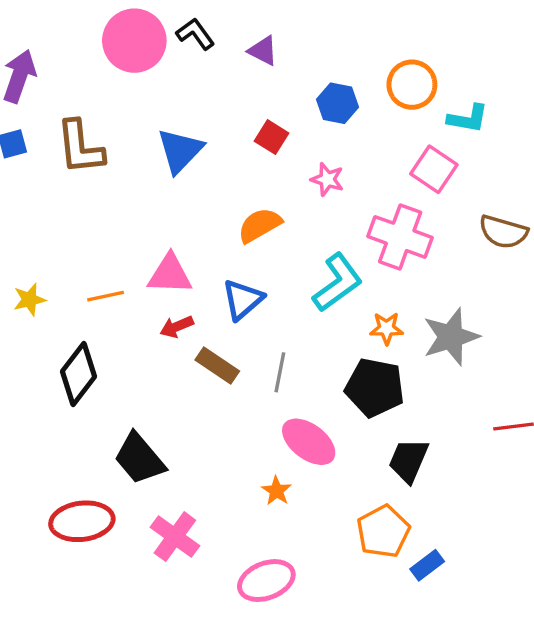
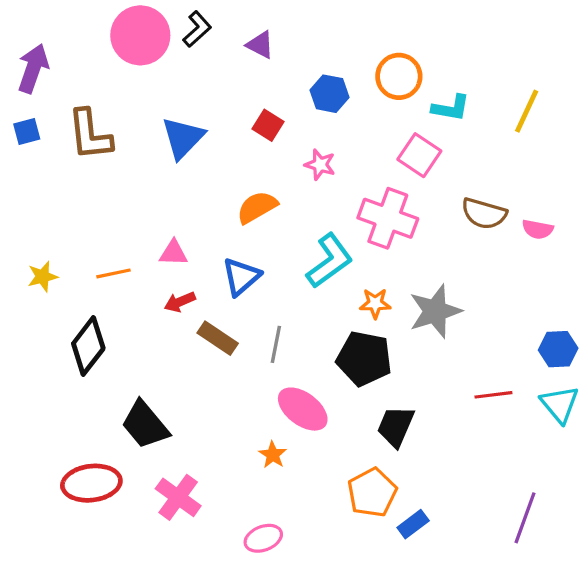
black L-shape: (195, 34) -> (197, 29), turned 84
pink triangle: (170, 274) -> (173, 253), size x0.7
pink ellipse: (266, 581) -> (263, 538), size x0.7

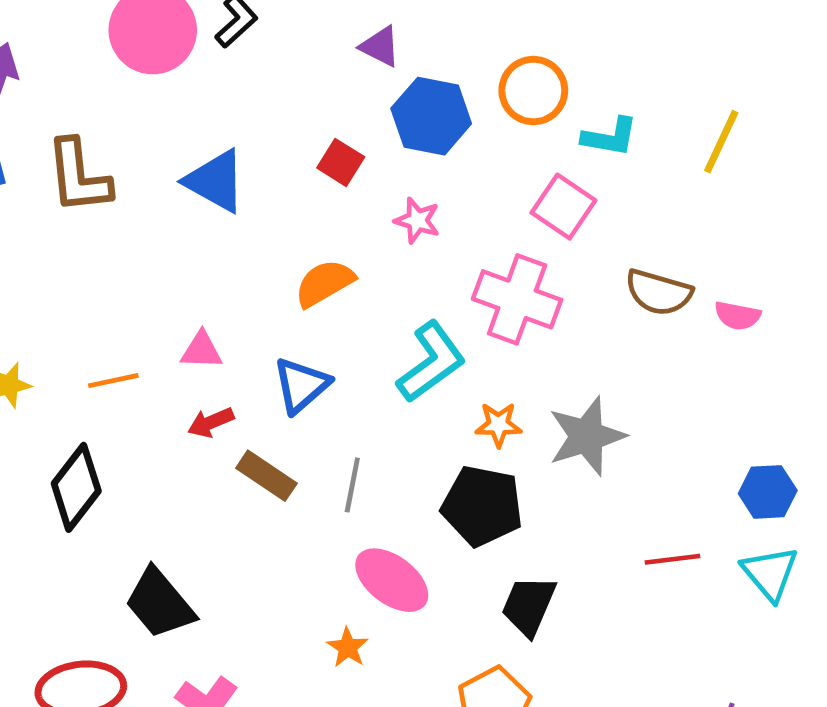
purple triangle: (260, 45) -> (380, 46), moved
blue hexagon: (329, 94) -> (431, 116), size x1.4
blue triangle: (183, 138) -> (215, 181), turned -45

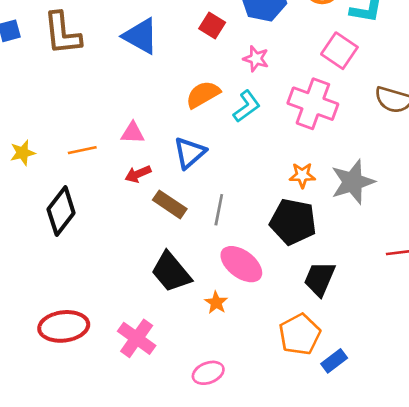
cyan L-shape: (431, 362) -> (247, 106), moved, size x0.7
black trapezoid: (160, 603) -> (171, 272), moved

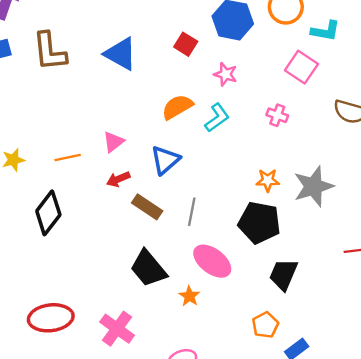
pink cross: (313, 104) -> (277, 115), size x0.5
pink triangle: (133, 133) -> (113, 142), turned -40
orange pentagon: (300, 334) -> (265, 325), size x0.7

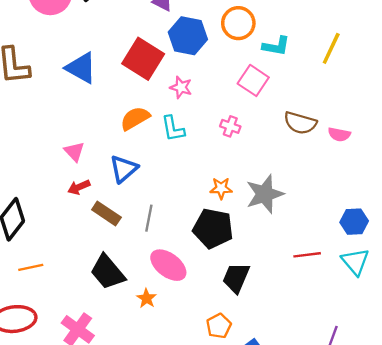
red square: (186, 44) -> (143, 59), size x1.8
cyan L-shape: (217, 118) -> (173, 129), turned 116
pink triangle: (113, 142) -> (74, 152), turned -35
orange line: (68, 157) -> (31, 267), moved

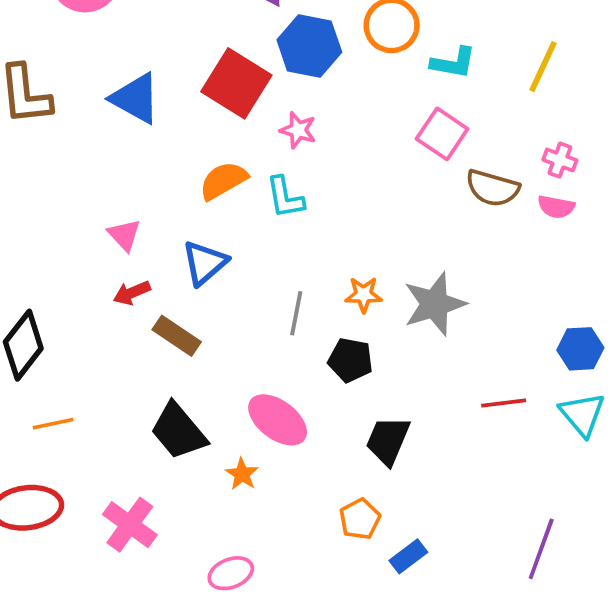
pink square: (253, 80) -> (442, 134), moved
pink cross: (230, 126) -> (560, 160), moved
gray line: (149, 218) -> (296, 313), moved
black pentagon: (213, 228) -> (350, 360), size x0.7

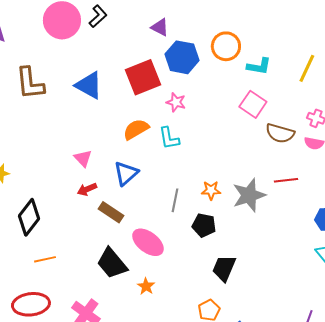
red square: (236, 83) -> (143, 77), turned 36
red line: (504, 403) -> (286, 180), moved
pink ellipse: (278, 420) -> (148, 242), moved

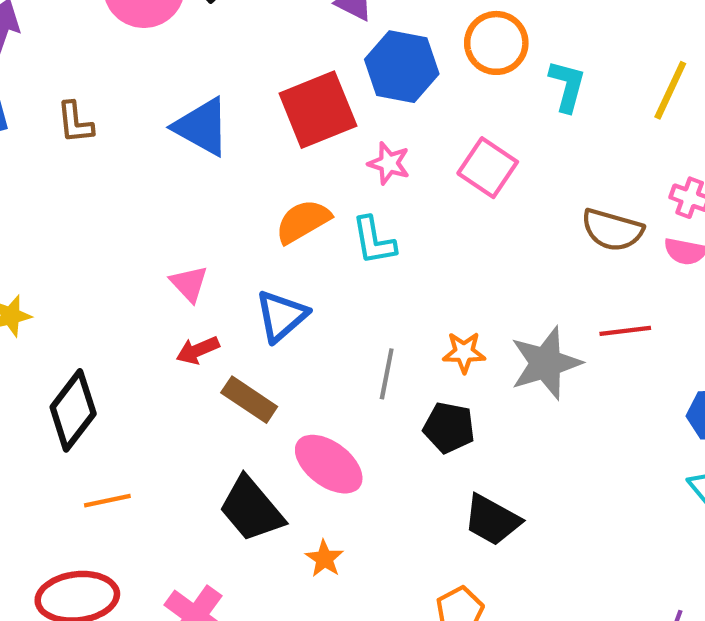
cyan L-shape: (259, 66) -> (567, 86), turned -85
brown L-shape: (30, 83) -> (75, 122), size x0.6
pink square: (253, 104) -> (488, 168), moved
black trapezoid: (224, 268) -> (492, 520), turned -84

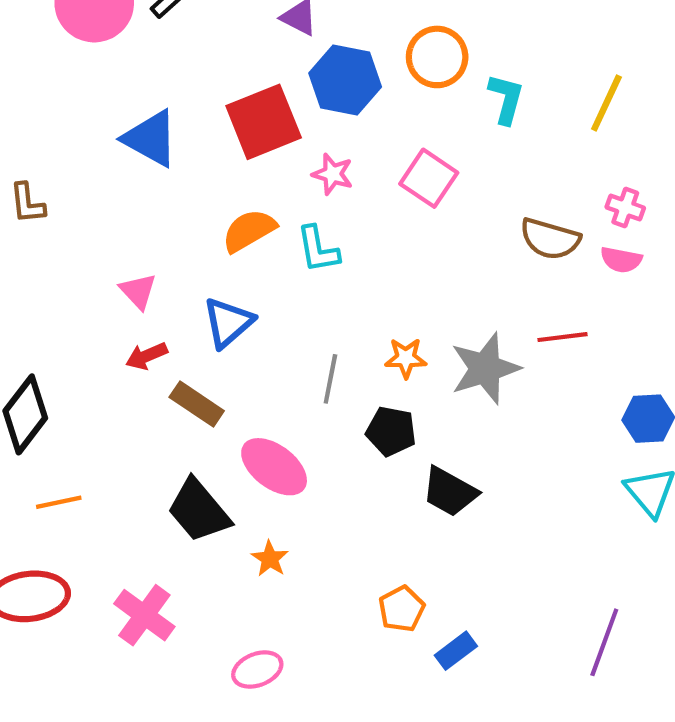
brown L-shape: (75, 122) -> (27, 203), moved
black trapezoid: (492, 520) -> (450, 492), moved

